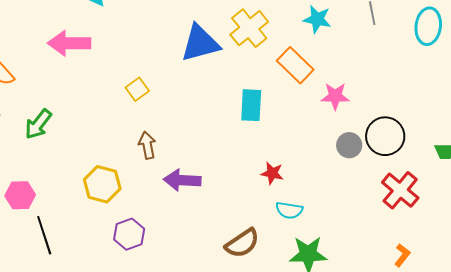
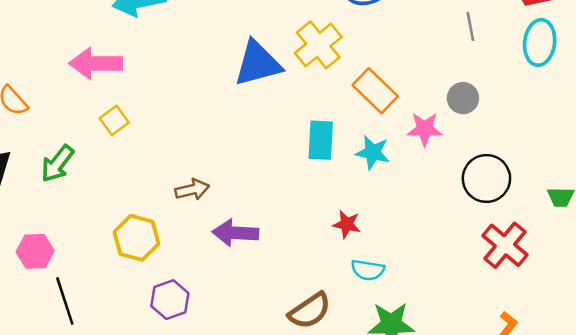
cyan star: (317, 19) -> (373, 153), moved
yellow square: (137, 89) -> (114, 120), moved
brown arrow: (147, 145) -> (192, 190), turned 88
gray circle: (349, 145) -> (463, 98), moved

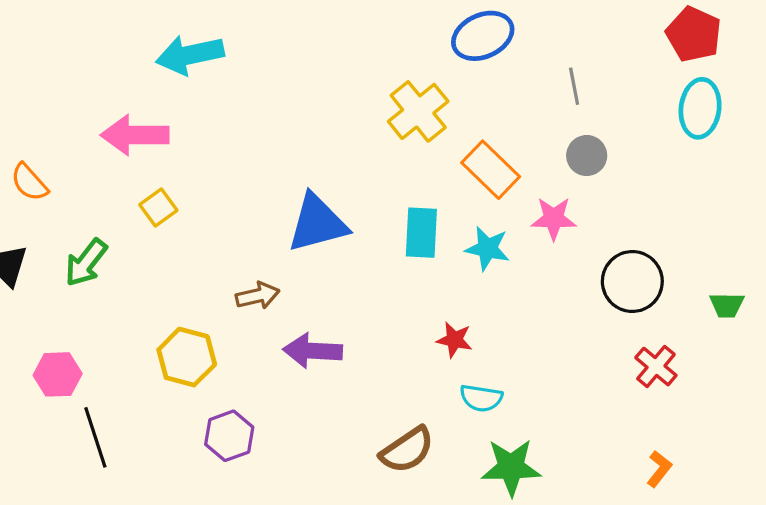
gray line: (470, 26) -> (574, 86), moved
blue triangle: (258, 63) -> (317, 223), moved
gray circle: (463, 98) -> (587, 156), moved
red cross: (505, 245) -> (656, 367), size x0.7

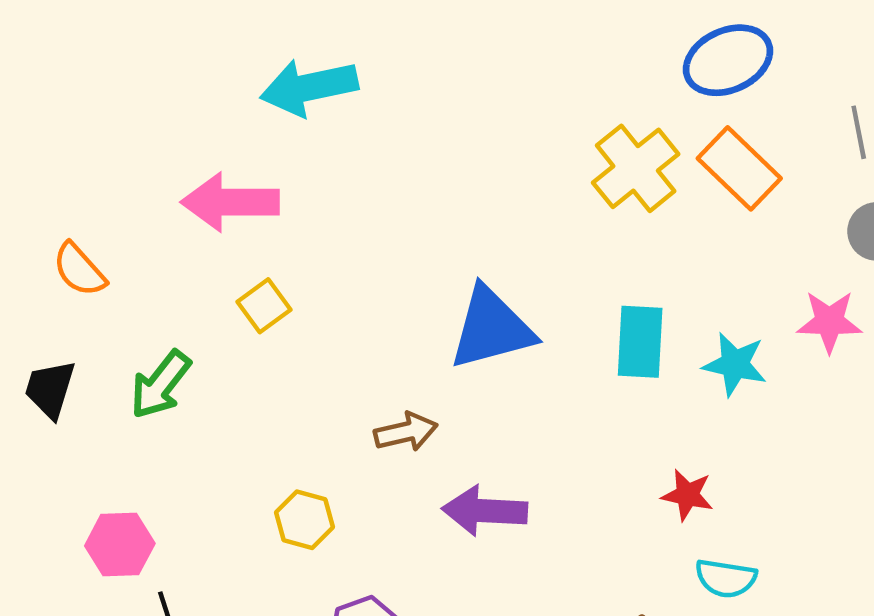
orange rectangle: (491, 170) -> (739, 168), moved
yellow hexagon: (187, 357) -> (305, 520), size x0.7

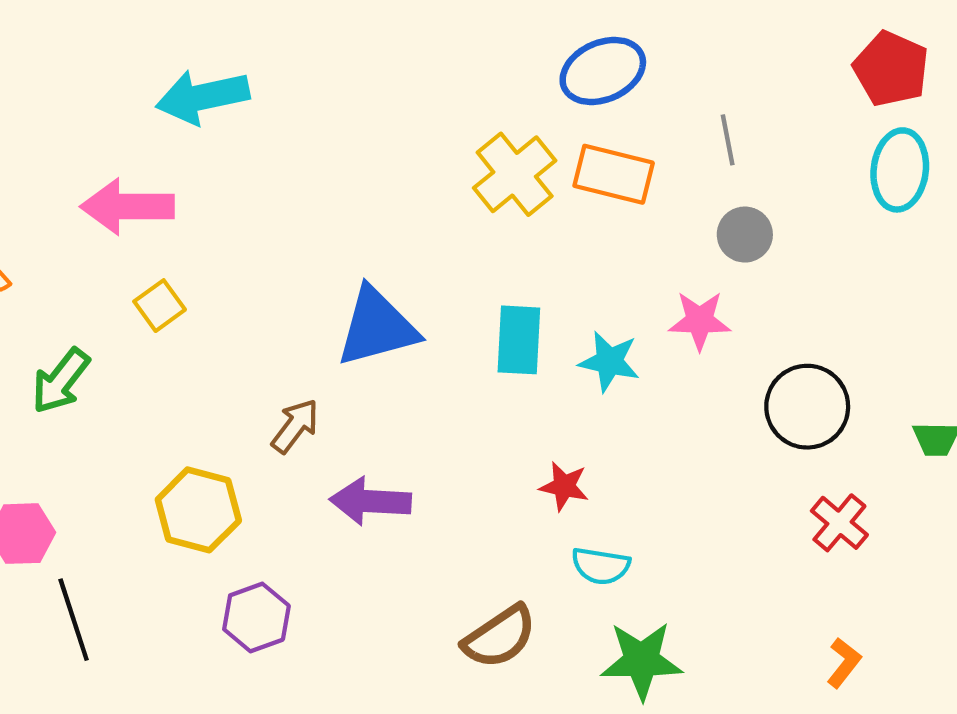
orange rectangle: (739, 168) -> (614, 174), turned -30
brown arrow: (406, 432) -> (295, 426), turned -40
yellow hexagon: (305, 520) -> (198, 510), size x1.5

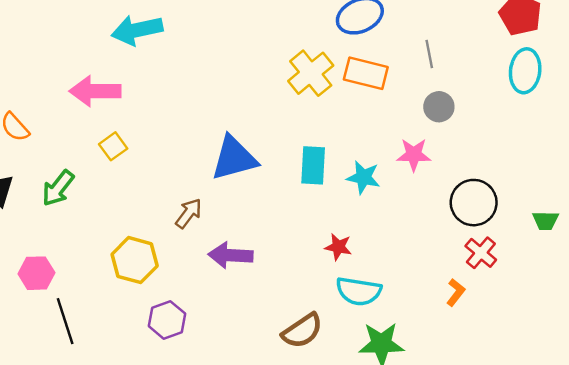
red cross: (839, 523) -> (481, 253), moved
cyan semicircle: (601, 566) -> (359, 291), size x1.4
orange L-shape: (844, 663) -> (456, 292), moved

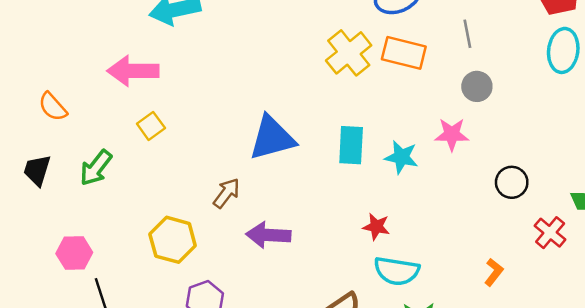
black circle: (474, 203) -> (512, 182), size x0.7
red cross: (481, 253) -> (550, 233), moved

